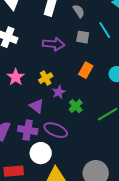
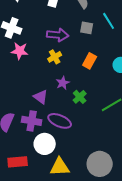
pink star: (16, 77) -> (20, 51), moved, turned -30
yellow cross: (46, 78) -> (55, 57), moved

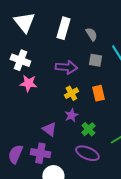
yellow cross: (55, 57) -> (71, 93), moved
orange rectangle: (90, 61) -> (98, 93), turned -42
purple ellipse: (60, 121) -> (87, 153), moved

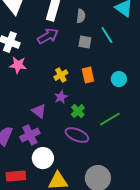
gray semicircle: (91, 34) -> (81, 16), turned 40
purple arrow: (66, 67) -> (48, 36), moved, turned -35
purple cross: (40, 153) -> (30, 135), turned -36

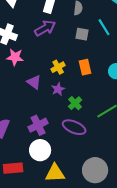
purple triangle: (39, 111) -> (34, 82), moved
purple cross: (30, 135) -> (38, 125), moved

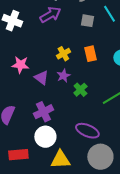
pink star: (15, 57) -> (20, 65), moved
purple triangle: (34, 82) -> (41, 78), moved
purple ellipse: (74, 127) -> (87, 131), moved

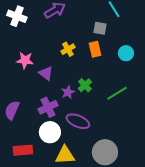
gray square: (87, 21) -> (100, 28), moved
purple star: (63, 76) -> (68, 92), moved
purple ellipse: (87, 131) -> (78, 121), moved

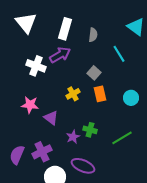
white cross: (17, 16) -> (36, 66), moved
gray square: (100, 28) -> (94, 73), moved, turned 32
green cross: (85, 85) -> (90, 130), turned -32
purple cross: (48, 107) -> (42, 152), moved

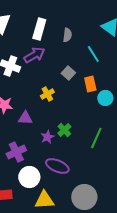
orange rectangle: (100, 94) -> (90, 84), moved
purple triangle: (51, 118) -> (25, 118), turned -35
green cross: (90, 130) -> (64, 130), turned 32
green line: (122, 138) -> (96, 138), turned -35

